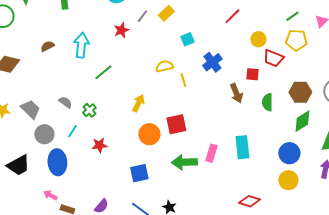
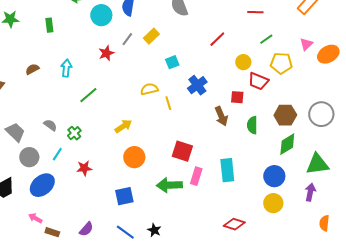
green line: (292, 16) -> (266, 39), moved
cyan arrow: (81, 45) -> (66, 68), size x0.7
yellow arrow: (138, 103) -> (123, 126), turned 30
red square: (176, 124) -> (182, 151), moved, turned 30
blue ellipse: (57, 162) -> (42, 185), turned 55

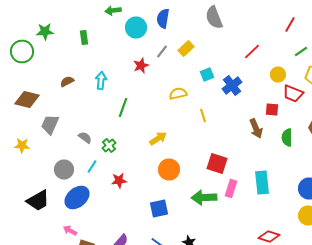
red line: (255, 12) -> (290, 24), turned -63
blue cross: (197, 85) -> (232, 86), moved
yellow semicircle: (149, 89) -> (178, 94), moved
green line: (88, 95) -> (123, 108), turned -30
gray trapezoid: (15, 132) -> (50, 124), moved, turned -110

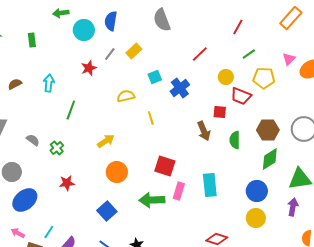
cyan line: (92, 166) -> (49, 232), moved
blue square: (159, 208) -> (107, 211), turned -30

